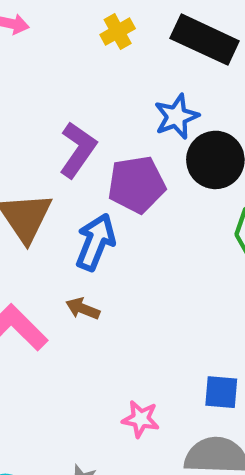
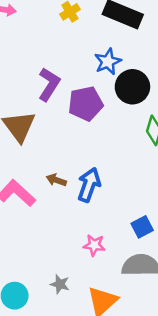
blue arrow: (96, 242) -> (89, 185), moved
blue square: (221, 392) -> (142, 227), turned -30

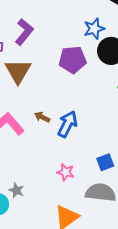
purple L-shape: (49, 84) -> (24, 32), moved
gray star: (60, 284) -> (16, 190), moved

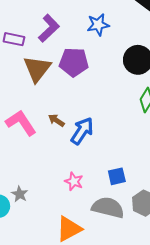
blue star: (94, 29) -> (98, 25), moved
purple pentagon: (73, 60) -> (74, 62), moved

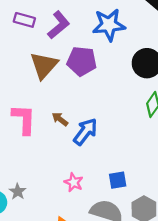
blue star: (98, 25) -> (109, 25), size x1.4
purple rectangle: (14, 39) -> (24, 20), moved
pink L-shape: (21, 123) -> (24, 119), turned 32

